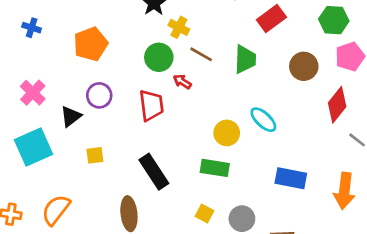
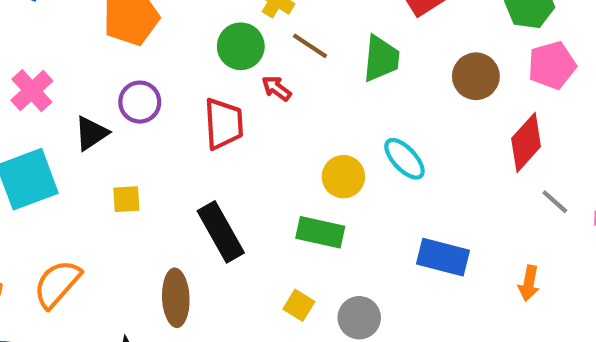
orange arrow: (344, 191) -> (529, 283), size x0.6

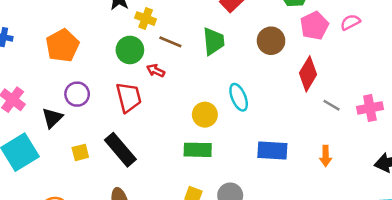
cyan ellipse: (404, 159) -> (239, 97), turned 32
black rectangle: (221, 232) -> (120, 150), moved

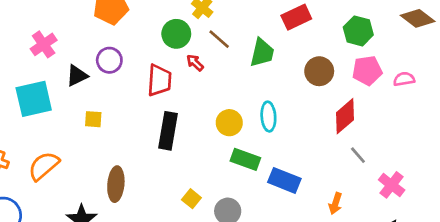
pink cross: (370, 108) -> (392, 185), moved, turned 30
black rectangle: (120, 150) -> (168, 131), moved, turned 32
green rectangle: (198, 150) -> (245, 159), moved

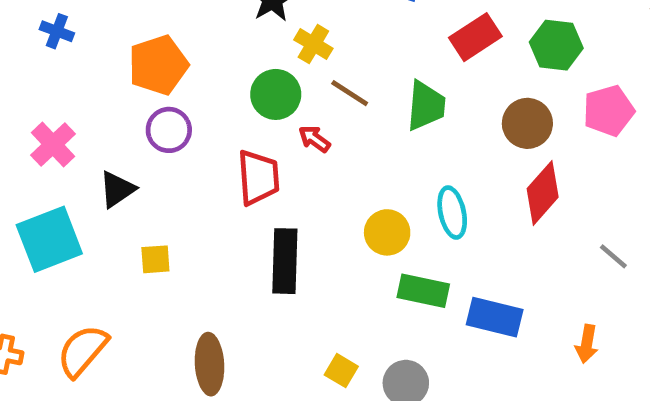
green hexagon: (358, 31) -> (556, 45), moved
purple circle: (109, 60) -> (169, 130), moved
red diamond: (345, 116) -> (543, 193), moved

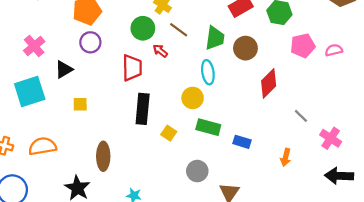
brown circle: (527, 123) -> (245, 48), moved
cyan ellipse: (452, 213) -> (208, 72), moved
blue rectangle: (495, 317) -> (242, 142), size x0.7
orange semicircle: (82, 351) -> (42, 146), turned 36
yellow square: (341, 371) -> (169, 133), moved

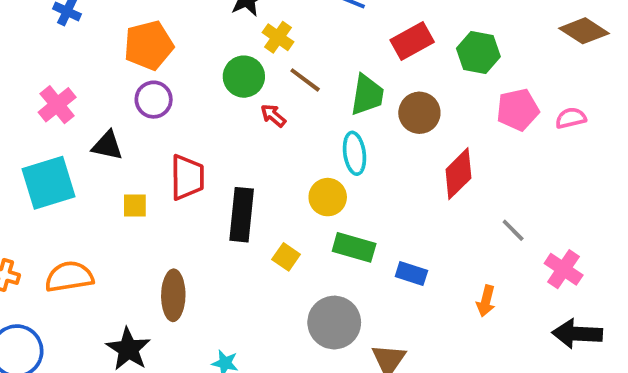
red trapezoid: (132, 68) -> (187, 177), moved
black triangle: (64, 69) -> (107, 146), turned 42
gray circle: (197, 171) -> (334, 323), size x1.4

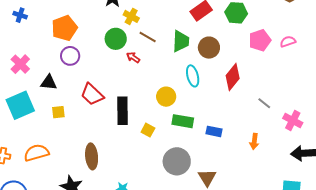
cyan ellipse: (354, 153) -> (193, 76), moved
red trapezoid: (187, 177) -> (92, 94), turned 140
yellow square: (135, 206) -> (58, 112), moved

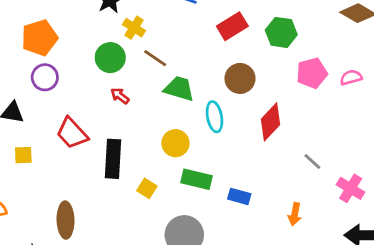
green trapezoid: (181, 41) -> (179, 89), moved, turned -80
red arrow: (133, 57) -> (120, 96), moved

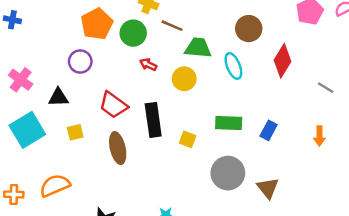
orange pentagon: (39, 38) -> (97, 24), moved
yellow circle: (175, 143) -> (184, 79), moved
blue rectangle: (239, 196) -> (269, 130), turned -66
brown ellipse: (66, 220) -> (118, 148), moved

